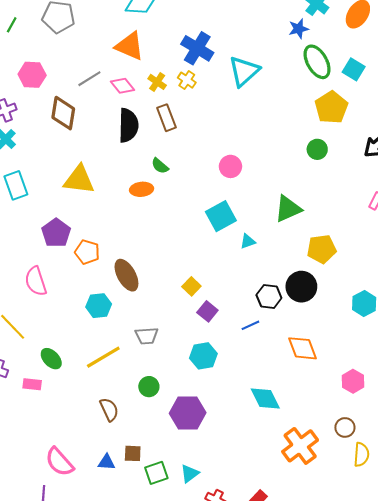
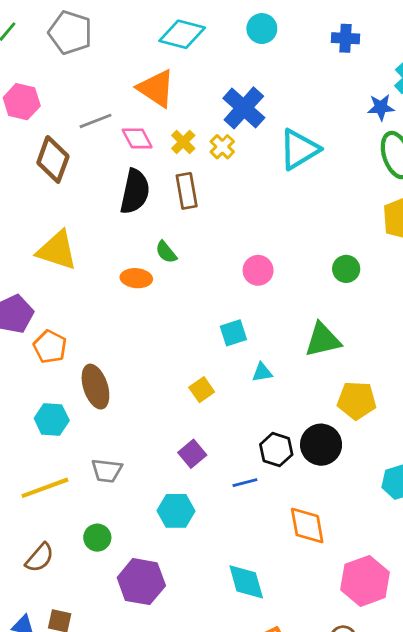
green circle: (317, 149) -> (346, 269), moved
cyan square: (221, 216) -> (233, 333), size x0.7
yellow square: (191, 286) -> (202, 390), moved
pink hexagon: (353, 381) -> (365, 581), size x1.6
brown semicircle: (109, 409) -> (40, 558), turned 55

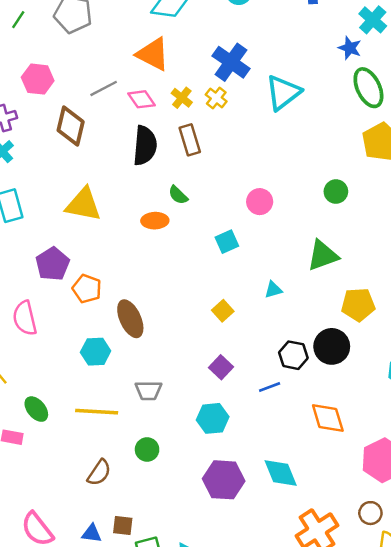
blue star: (381, 107) -> (350, 48), turned 30
cyan square: (233, 333) -> (227, 242), moved
yellow line: (45, 488) -> (97, 412), turned 30
purple hexagon: (141, 582) -> (224, 480), moved

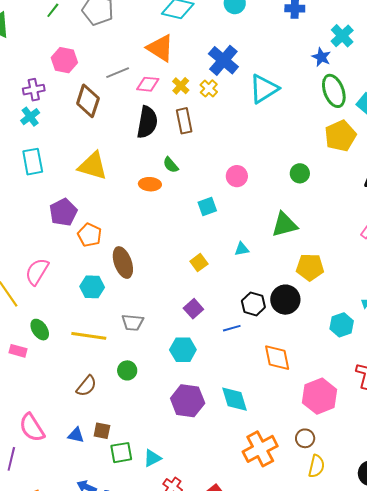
pink diamond: (142, 99) -> (148, 84), turned -55
pink semicircle: (25, 318) -> (37, 272), moved, turned 40

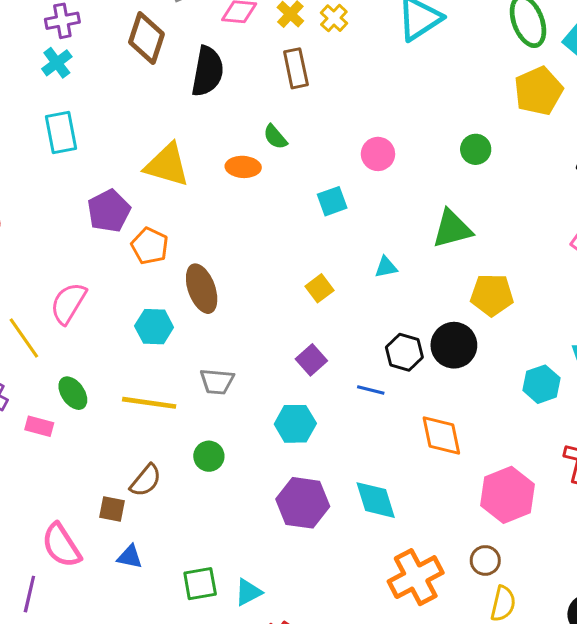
black semicircle: (147, 122) -> (208, 71), moved
yellow triangle: (93, 166) -> (167, 165), moved
blue line: (232, 328) -> (371, 390), turned 30
brown square: (102, 431) -> (112, 509), moved

